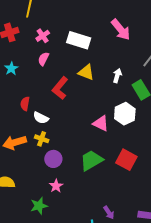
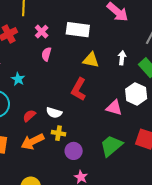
cyan star: (11, 69) -> (18, 79), moved
red L-shape: (60, 88) -> (79, 89), moved
red semicircle: (25, 104) -> (29, 116), moved, turned 48

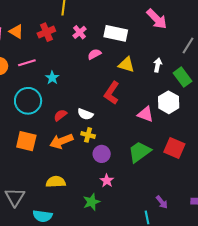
pink semicircle: (46, 54) -> (94, 54), moved, turned 40

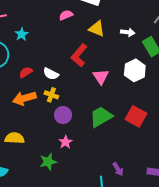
white arrow: (158, 65) -> (128, 32), turned 80
pink triangle: (146, 114) -> (101, 77), moved, turned 30

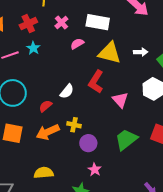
yellow triangle: (97, 29) -> (110, 53), size x1.4
cyan star: (22, 34) -> (33, 48), moved
white semicircle: (51, 74) -> (67, 91), moved, turned -70

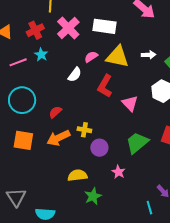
pink cross: (61, 23) -> (68, 28), size x1.6
pink semicircle: (77, 44) -> (91, 57), moved
white semicircle: (67, 91) -> (75, 75), moved
pink star: (95, 170) -> (118, 172), moved
yellow semicircle: (44, 173) -> (78, 175), moved

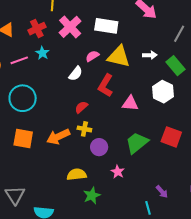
pink triangle: (130, 103) -> (130, 103), turned -42
red semicircle: (55, 112) -> (81, 107), moved

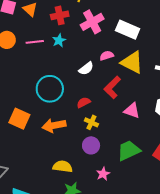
cyan circle: (23, 98) -> (50, 89), moved
yellow cross: (84, 129) -> (91, 122), moved

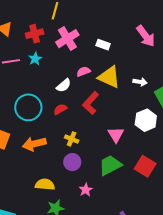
white rectangle: (128, 30) -> (103, 45), size x0.6
red semicircle: (84, 102) -> (60, 109), moved
pink triangle: (132, 111) -> (116, 135), moved, turned 42

